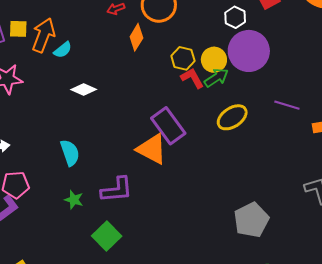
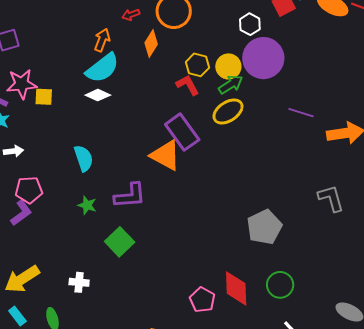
yellow square: (18, 29) -> (44, 97), moved
orange arrow: (43, 35) -> (102, 40), moved, size x0.7
cyan semicircle: (63, 50) -> (102, 68), moved, size x1.8
red L-shape: (192, 78) -> (188, 85), moved
yellow ellipse: (232, 117) -> (228, 111), moved

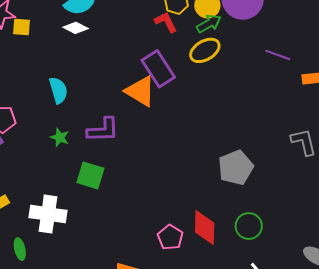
green square: (120, 242) -> (90, 175), turned -32
white cross: (79, 282) -> (48, 214), size x1.8

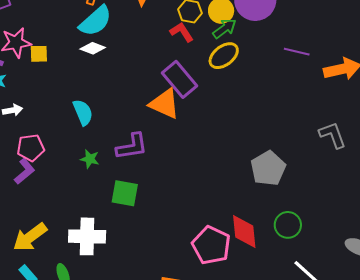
pink pentagon: (170, 237) -> (211, 245), size x1.5

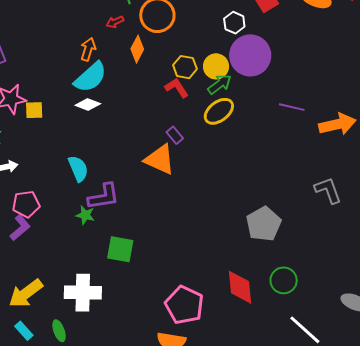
purple rectangle: (180, 79) -> (175, 135), size x0.5
purple L-shape: (132, 146) -> (104, 196), moved
pink pentagon: (211, 245) -> (184, 305), moved

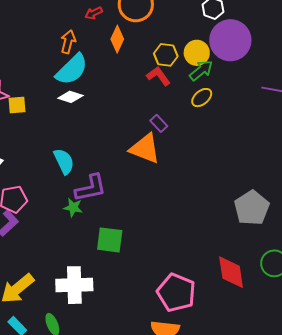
yellow ellipse: (219, 111) -> (202, 98), size x0.7

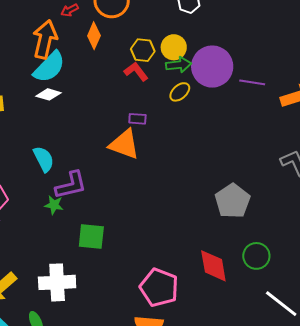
purple circle: (230, 40) -> (212, 67), moved
orange arrow: (68, 42) -> (45, 39), size x1.6
green arrow: (201, 70) -> (179, 65), turned 35
purple rectangle: (159, 123) -> (137, 119), turned -42

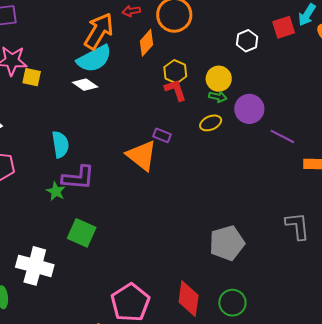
yellow hexagon: (143, 50) -> (175, 72), moved
green arrow: (179, 65) -> (218, 97), size x0.7
purple circle: (212, 67) -> (249, 109), size x0.7

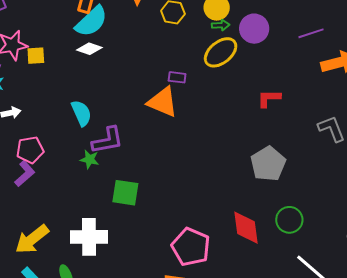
red L-shape: (175, 90) -> (269, 98), moved, turned -55
yellow ellipse: (211, 123) -> (221, 52), size x1.6
purple line: (282, 136) -> (311, 33), moved, turned -30

